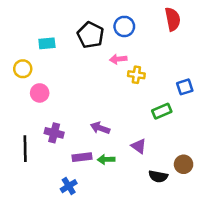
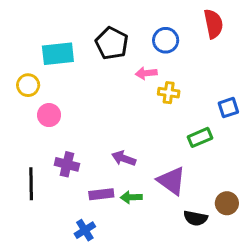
blue circle: (124, 26) -> (166, 40), moved
cyan rectangle: (47, 43) -> (58, 54), size x1.5
purple triangle: (139, 146) -> (172, 181), size x1.5

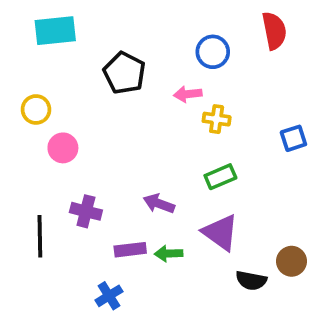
black pentagon: (112, 43) -> (124, 73), moved
cyan rectangle: (58, 54) -> (55, 31), moved
green rectangle: (200, 137) -> (220, 177), moved

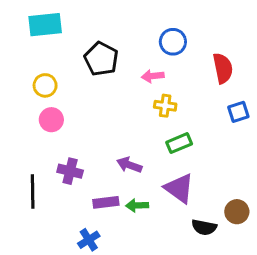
red semicircle: (274, 31) -> (223, 68), moved
yellow circle: (36, 109) -> (45, 85), moved
yellow cross: (217, 119) -> (165, 106), moved

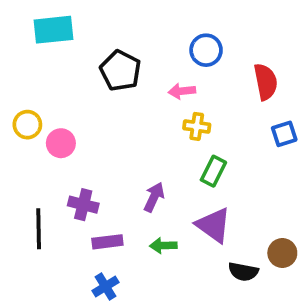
yellow circle: (45, 85) -> (27, 125), moved
green rectangle: (179, 143) -> (213, 171), turned -40
purple arrow: (129, 165) -> (154, 197), turned 95
purple rectangle: (106, 202) -> (107, 242), moved

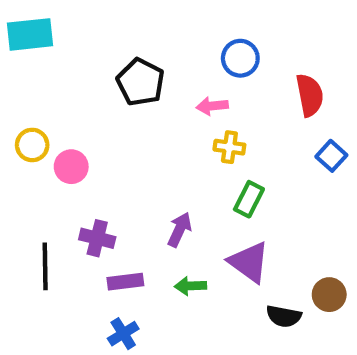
cyan rectangle: (53, 30) -> (30, 34), moved
blue square: (284, 134) -> (331, 156), turned -30

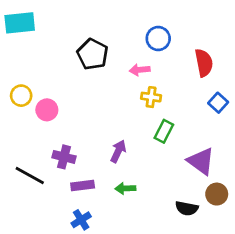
purple triangle: (249, 262) -> (201, 161), moved
black line: (45, 266) -> (30, 176), turned -60

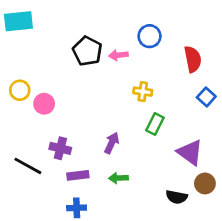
pink arrow: (140, 70) -> (118, 55), moved
blue cross: (81, 220) -> (77, 208), turned 30

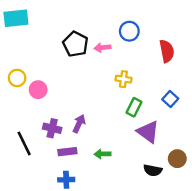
blue square: (206, 97) -> (170, 99), moved
purple arrow: (112, 143) -> (79, 124), moved
purple triangle: (190, 152) -> (148, 132), moved
black line: (28, 166) -> (24, 143), turned 35

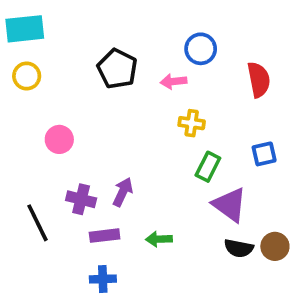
pink arrow: (102, 48) -> (173, 81), moved
yellow circle: (17, 78) -> (27, 76), moved
blue square: (170, 99) -> (264, 154), turned 35
black semicircle: (153, 170) -> (239, 248), moved

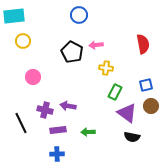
blue circle: (201, 49) -> (79, 15), moved
black pentagon: (117, 69) -> (72, 52), moved
yellow circle: (27, 76) -> (23, 41), moved
purple arrow: (123, 192) -> (68, 106), turned -105
brown circle: (275, 246) -> (151, 106), moved

